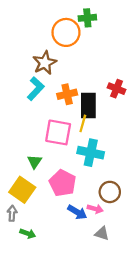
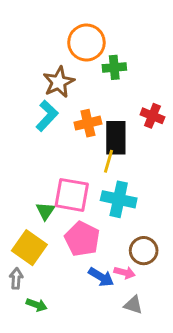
green cross: (87, 18) -> (114, 67), moved
pink square: (58, 132) -> (72, 195), moved

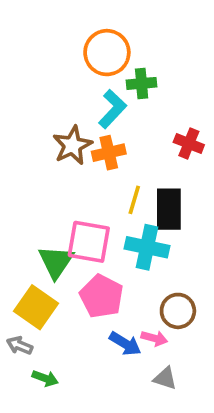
brown star: (59, 82) -> (72, 145), moved
cyan L-shape: (47, 116) -> (112, 109), moved
black rectangle: (116, 138) -> (169, 209), moved
green triangle: (45, 211) -> (56, 262), size x1.5
gray arrow: (16, 278) -> (20, 345), turned -72

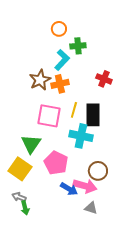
orange circle: (107, 53) -> (59, 29), size x0.6
pink square: (89, 242) -> (49, 116), moved
pink arrow: (154, 338) -> (85, 186), size x1.6
gray arrow: (20, 345) -> (19, 197), moved
green arrow: (45, 378) -> (25, 208), turned 56

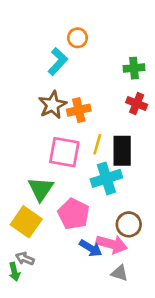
green cross: (78, 46) -> (134, 68), moved
cyan L-shape: (62, 60) -> (58, 61), moved
cyan cross: (81, 136) -> (106, 178), turned -30
green arrow: (25, 208) -> (14, 272), moved

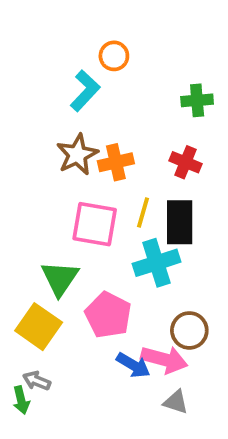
red cross: (137, 104) -> (186, 162), moved

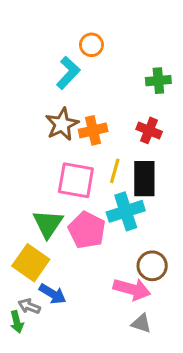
pink pentagon: (108, 315) -> (87, 230), moved
blue arrow: (133, 365) -> (53, 294), moved

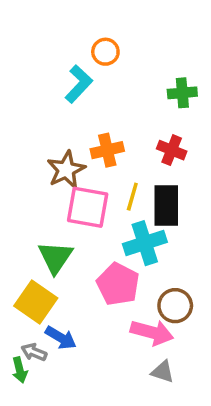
brown star: (62, 124) -> (66, 170), moved
pink pentagon: (87, 230) -> (118, 284), moved

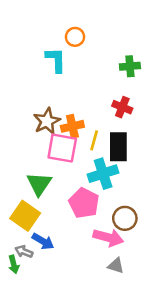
cyan L-shape: (79, 84) -> (56, 60), turned -44
orange cross: (107, 150) -> (72, 126), moved

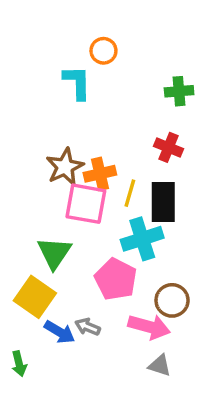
gray arrow: (24, 252) -> (88, 327), moved

